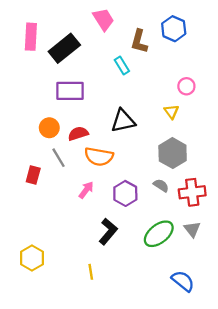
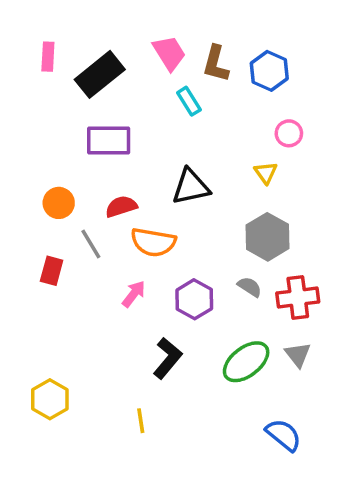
pink trapezoid: (103, 19) -> (169, 53), moved
blue hexagon: (174, 29) -> (269, 71), moved
pink rectangle: (31, 37) -> (48, 57), size x0.7
orange circle: (49, 128) -> (59, 203), moved

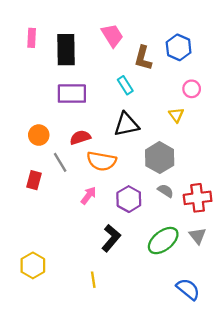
brown L-shape: (216, 64) -> (143, 58), moved
black rectangle: (100, 74) -> (66, 50), turned -52
cyan rectangle: (189, 101) -> (125, 85), moved
gray hexagon: (267, 237) -> (160, 158), moved

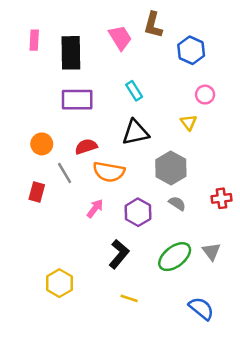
brown L-shape: (143, 58) -> (153, 25), moved
red cross: (198, 198) -> (221, 198), moved, size x0.7
yellow hexagon: (33, 265) -> (59, 283), moved
yellow line: (93, 280) -> (129, 298), moved, turned -63

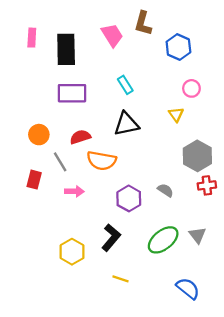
gray hexagon: (171, 168) -> (197, 156), moved
pink arrow: (95, 208) -> (74, 191), moved, turned 54
yellow hexagon: (59, 283) -> (72, 252), moved

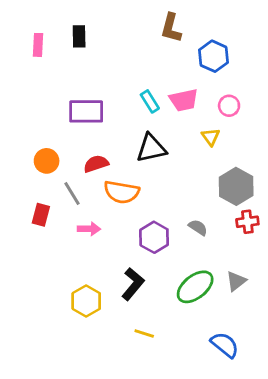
pink trapezoid: (112, 35) -> (184, 100), moved, turned 110
black rectangle: (66, 49) -> (79, 36), moved, size x0.6
gray triangle: (197, 235) -> (236, 281), turned 30

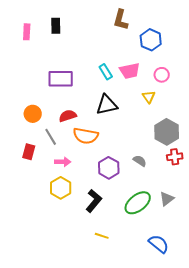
yellow hexagon: (86, 301) -> (61, 188), moved

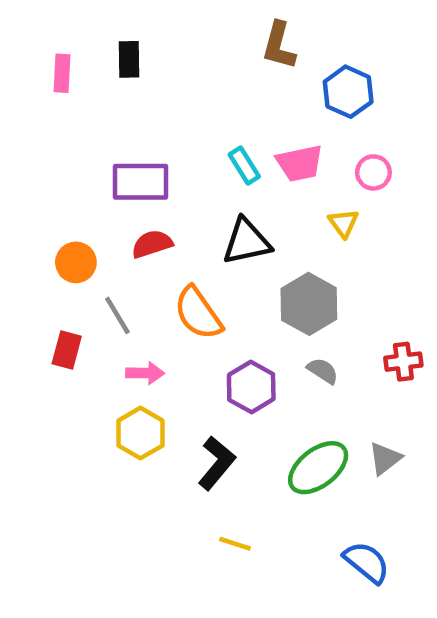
red semicircle: (68, 116) -> (152, 244), moved
gray hexagon: (167, 132) -> (309, 304), moved
orange semicircle: (86, 136) -> (198, 313), turned 45

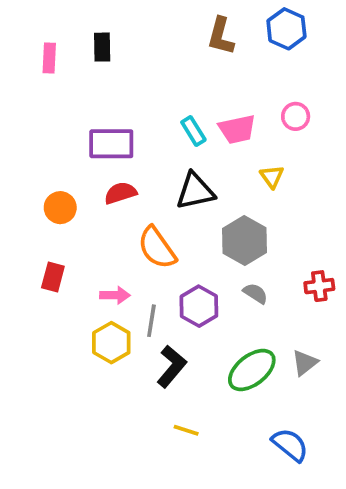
blue hexagon: (348, 92) -> (286, 29), moved
pink circle: (373, 172) -> (296, 116), moved
gray line: (117, 315) -> (151, 321), moved, turned 40

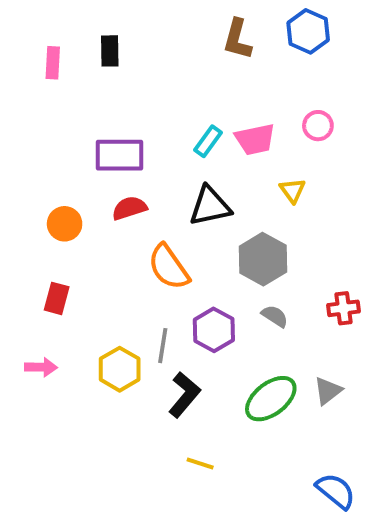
cyan rectangle: (193, 131) -> (208, 141), turned 68
pink arrow: (115, 295) -> (41, 367), moved
blue semicircle: (290, 445) -> (336, 491), moved

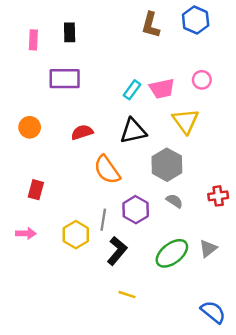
purple rectangle: (120, 155) -> (65, 79), moved
yellow triangle: (292, 190) -> (186, 121), size x1.6
orange circle: (65, 224) -> (30, 127), moved

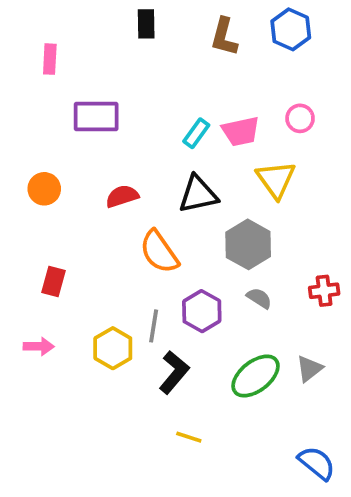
black rectangle: (70, 32) -> (146, 24), moved

